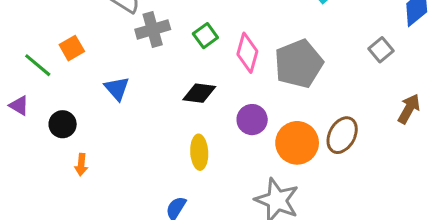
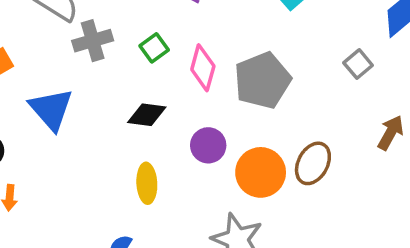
blue triangle: (117, 89) -> (51, 109), size x1.5

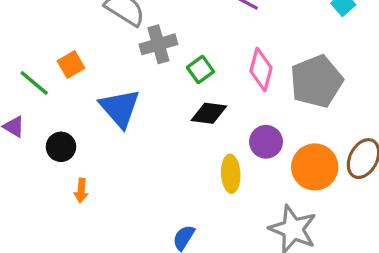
green square: (154, 48) -> (200, 70), moved
yellow ellipse: (147, 183) -> (231, 174), moved

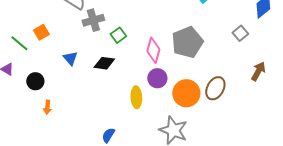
pink diamond: (261, 70) -> (153, 50), moved
blue triangle: (120, 108) -> (70, 58), size x0.6
black diamond: (209, 113) -> (104, 63), moved

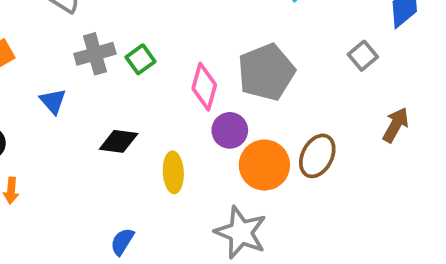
gray cross: (93, 20) -> (95, 54), moved
black diamond: (104, 63) -> (119, 141), moved
purple circle: (157, 78) -> (230, 130), moved

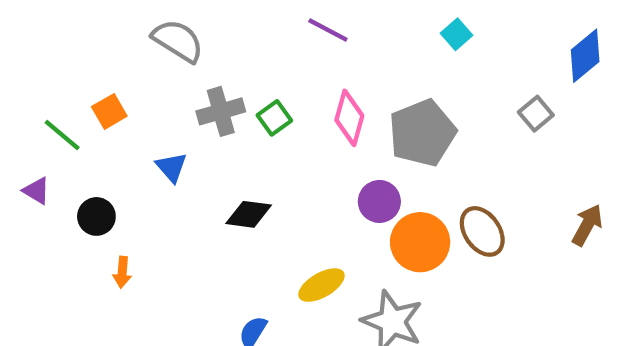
pink diamond: (204, 87) -> (349, 118), moved
brown arrow: (396, 125) -> (587, 225), moved
brown ellipse: (317, 156) -> (482, 231), turned -63
yellow ellipse: (173, 172) -> (321, 285), moved, turned 63

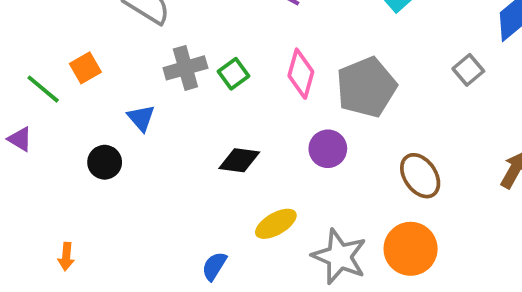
black diamond: (249, 214) -> (239, 160), moved
black circle: (96, 216) -> (105, 162), moved
orange circle: (420, 242) -> (411, 249), moved
orange arrow: (122, 272) -> (66, 257), moved

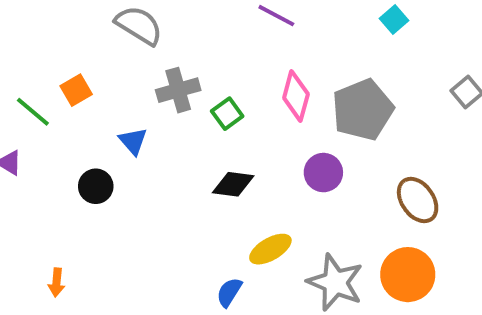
green square: (234, 74) -> (227, 114), moved
blue semicircle: (214, 266) -> (229, 292), moved

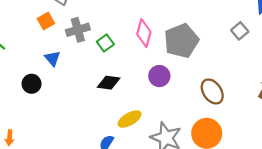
orange square: (76, 90) -> (46, 21), moved

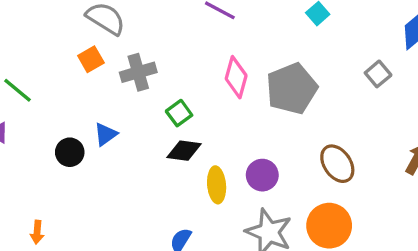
green square: (105, 43) -> (179, 113), moved
blue triangle: (52, 58) -> (106, 134), moved, turned 35
purple circle: (159, 76) -> (262, 175), moved
yellow ellipse: (130, 119) -> (217, 185), moved, turned -65

